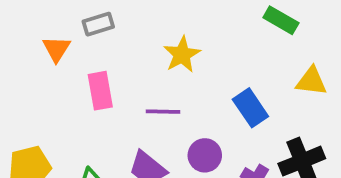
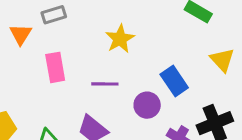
yellow triangle: (311, 81) -> (222, 60), turned 40
purple circle: (205, 155) -> (147, 105), moved

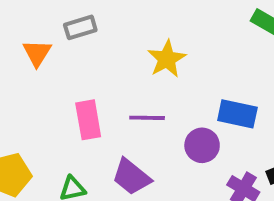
pink rectangle: (55, 67) -> (88, 120), moved
blue rectangle: (174, 81) -> (237, 114), turned -44

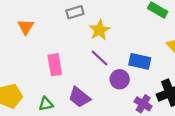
gray rectangle: (80, 27) -> (75, 12), moved
purple line: (147, 118) -> (100, 58), moved, turned 42

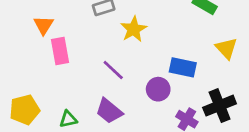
purple line: (100, 58) -> (113, 70), moved
pink rectangle: (55, 65) -> (60, 51), moved

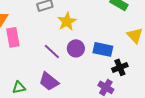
purple circle: (158, 89) -> (76, 48), moved
black cross: (220, 106) -> (120, 67), moved, size x0.7

